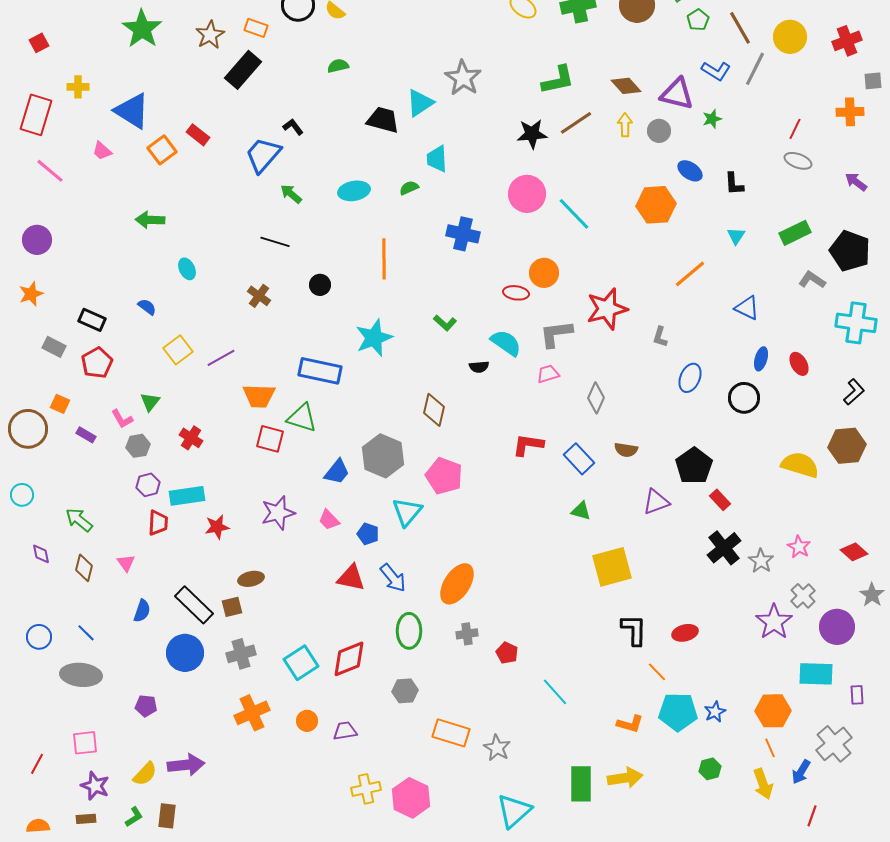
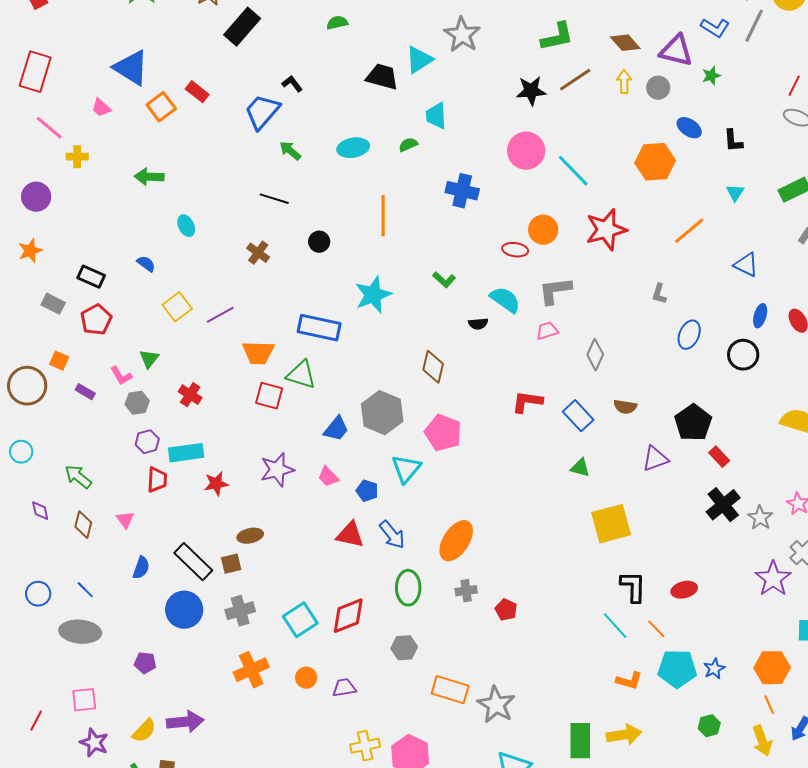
yellow cross: (78, 87) -> (77, 157), moved
red star: (607, 309) -> (606, 230), moved
cyan line: (555, 692) -> (615, 626), moved
gray star: (497, 748) -> (496, 705), size x1.4

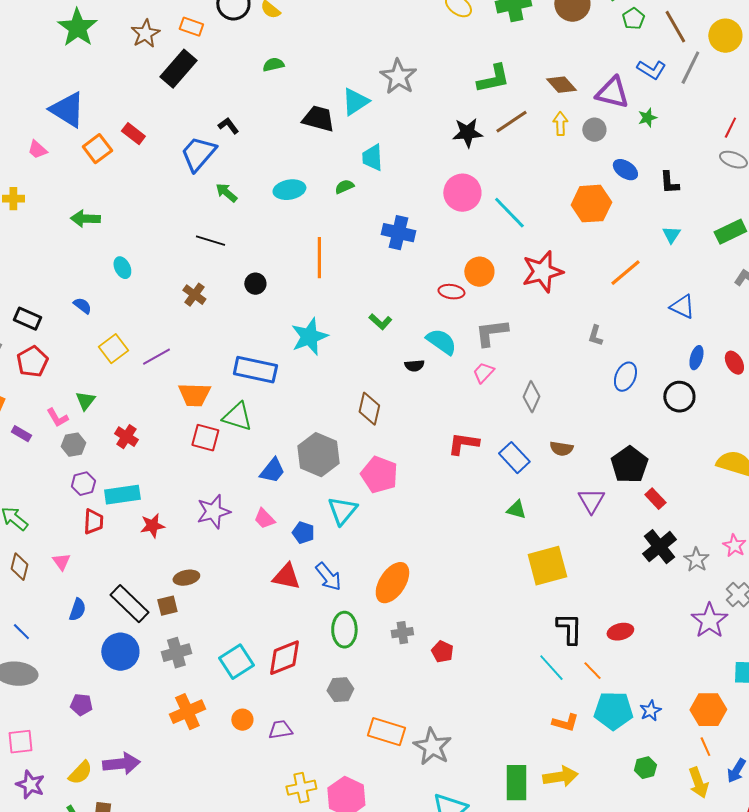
pink trapezoid: (547, 331) -> (483, 373), turned -30
purple triangle: (655, 459) -> (591, 501), turned -40

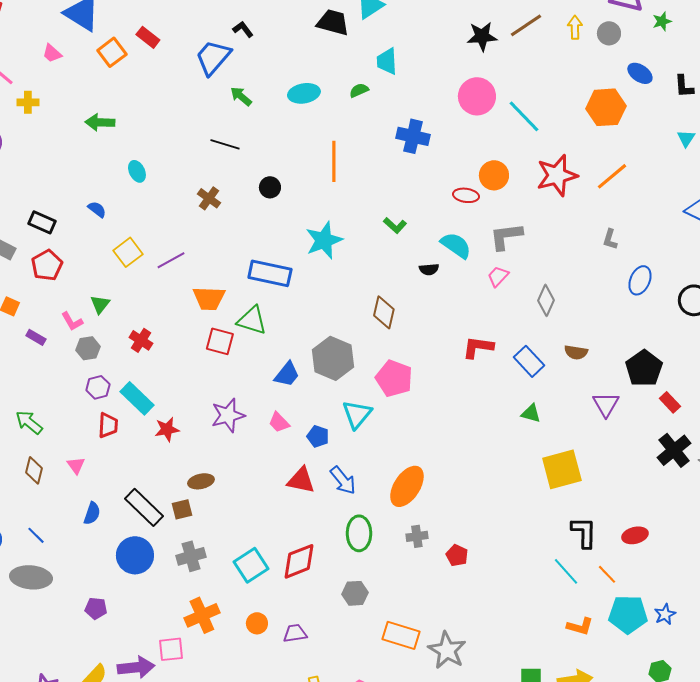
orange line: (625, 273) -> (612, 176), moved
cyan rectangle: (122, 495) -> (137, 398), turned 52
pink square: (20, 742) -> (171, 649), moved

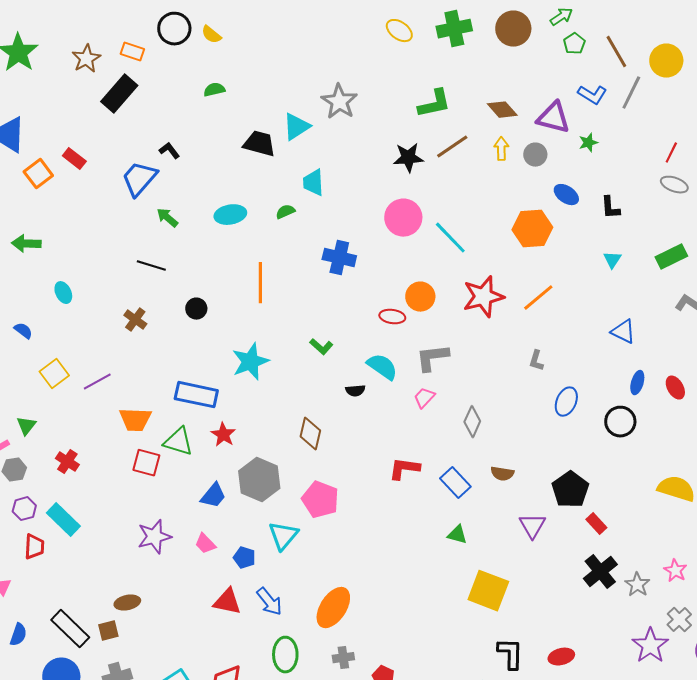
red star: (167, 429) -> (223, 435), moved, turned -30
yellow square: (562, 469) -> (488, 591), turned 36

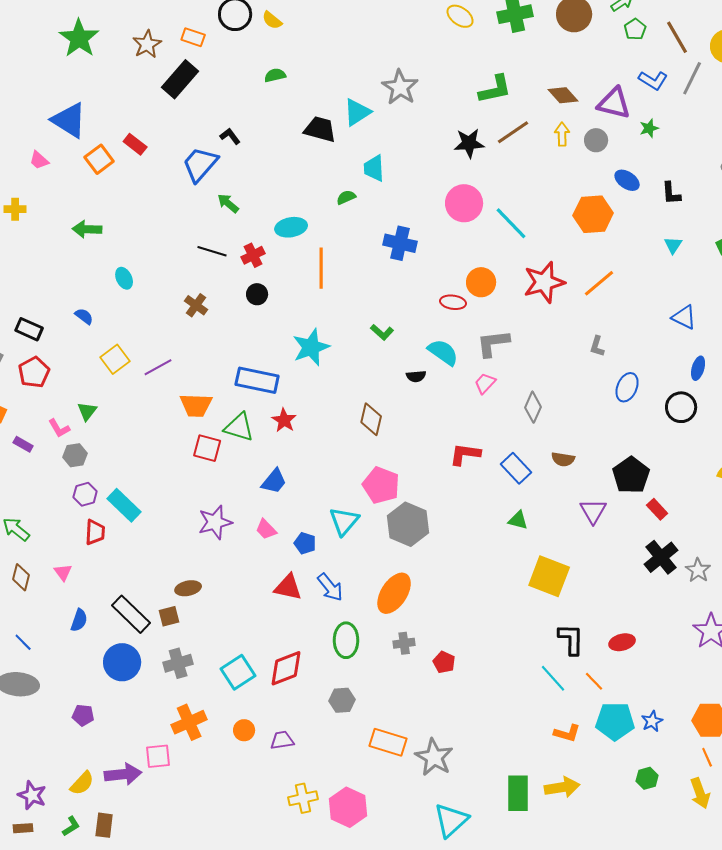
cyan ellipse: (230, 215) -> (291, 227), moved
red cross: (67, 462) -> (253, 255), moved, turned 30
gray hexagon: (259, 480) -> (408, 524), moved

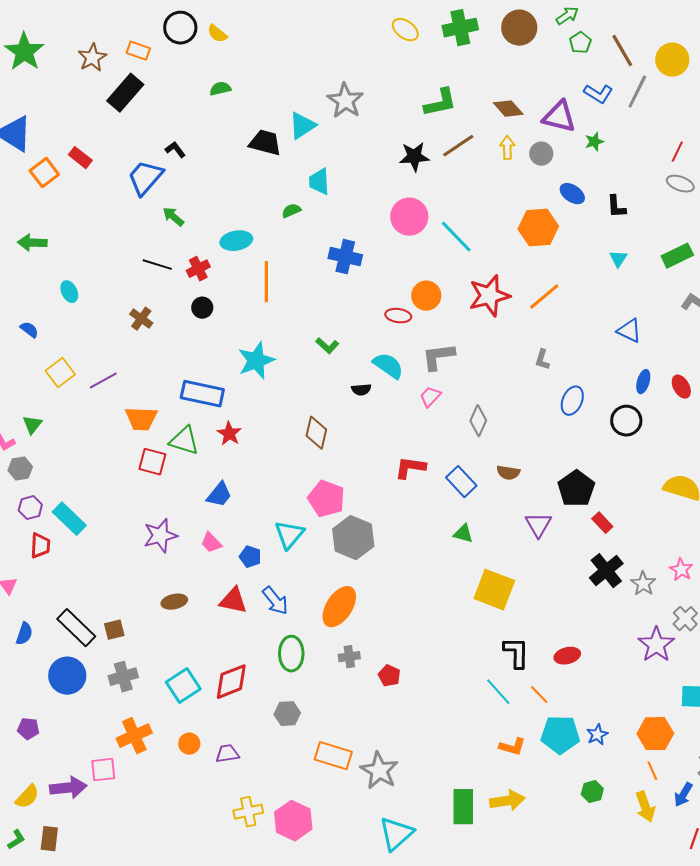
brown ellipse: (188, 588) -> (174, 602), moved

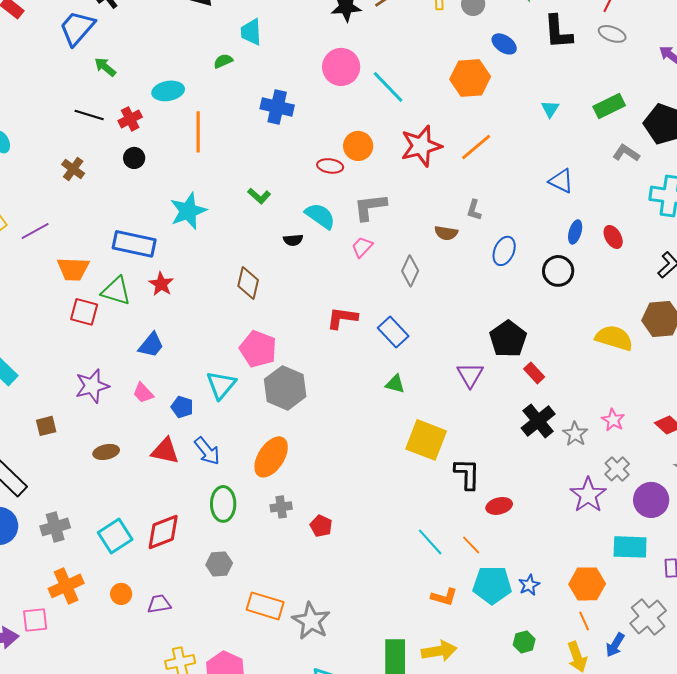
black L-shape: (616, 207) -> (558, 32), moved, size x1.5
brown semicircle: (508, 473) -> (446, 233), moved
brown square: (114, 630) -> (46, 426), moved
black L-shape: (516, 653) -> (467, 474), moved

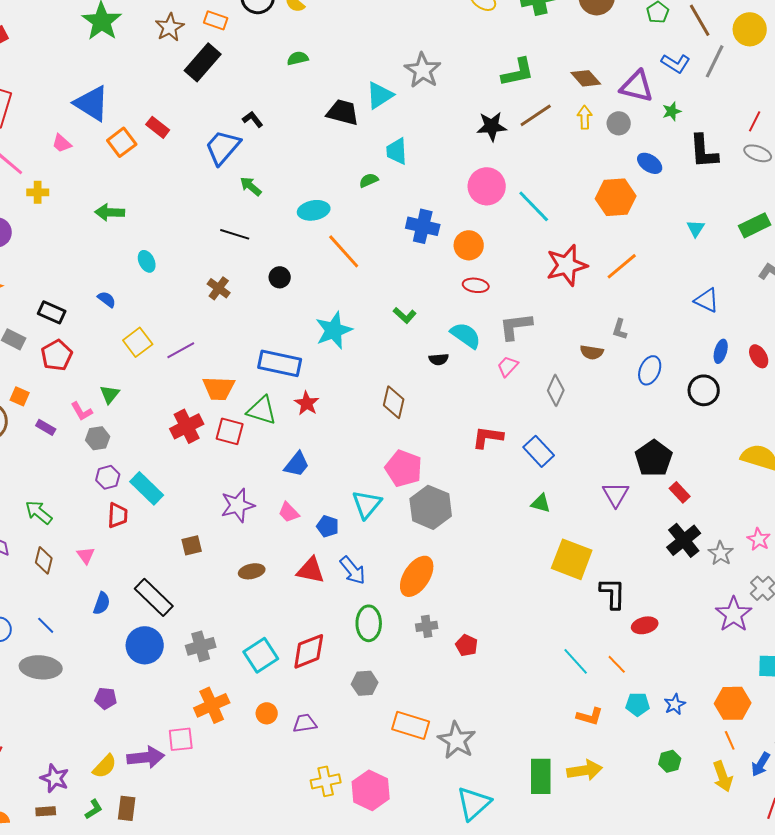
red cross: (130, 119) -> (187, 426), moved, size x1.4
orange line: (198, 132) -> (344, 251), turned -42
orange circle: (358, 146) -> (469, 245), moved
cyan pentagon: (492, 585) -> (638, 704), size x0.6

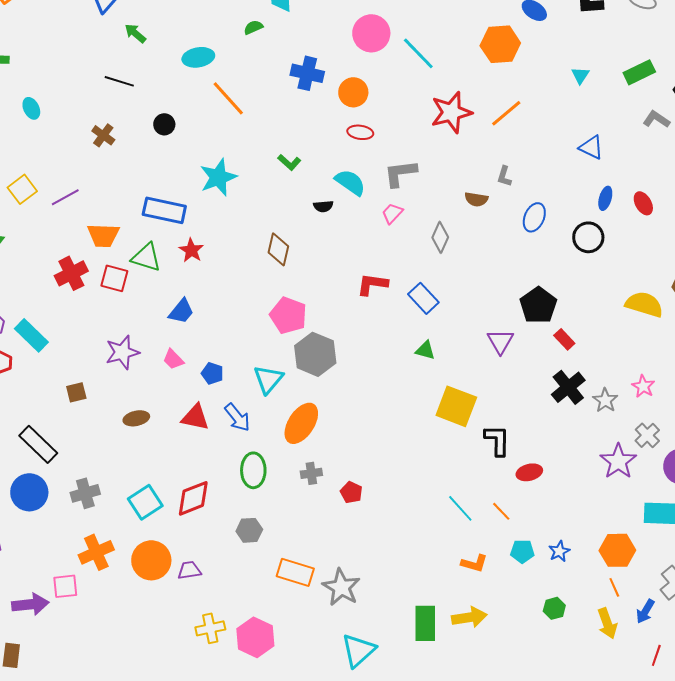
cyan triangle: (367, 504) -> (268, 379), moved
orange circle: (267, 713) -> (151, 560), size x1.8

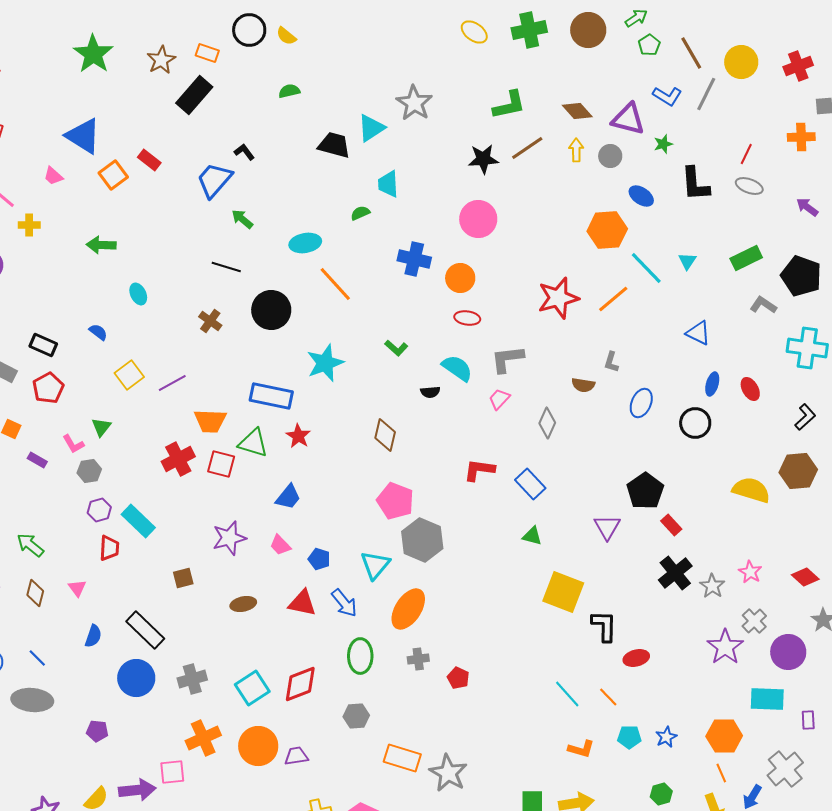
cyan line: (418, 53) -> (646, 268), moved
black circle: (164, 124) -> (271, 310), size x1.8

